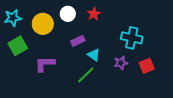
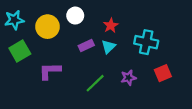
red star: (94, 14) -> (111, 26), moved
cyan triangle: (94, 55) -> (108, 47), moved, turned 40
purple star: (121, 63) -> (128, 78), moved

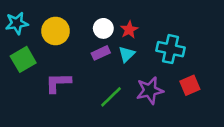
white circle: (75, 16) -> (103, 28), moved
purple star: (128, 78) -> (150, 90), size x1.5

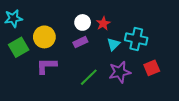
yellow circle: (56, 31) -> (44, 37), moved
cyan triangle: (127, 54) -> (114, 44), moved

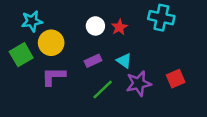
cyan star: (13, 18) -> (32, 21), moved
cyan cross: (136, 39) -> (161, 18), moved
purple rectangle: (80, 42) -> (93, 61), moved
cyan triangle: (114, 44) -> (124, 61), moved, turned -40

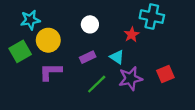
red star: (119, 27) -> (132, 35), moved

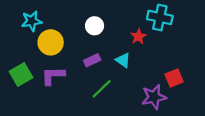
green square: (20, 51) -> (21, 74), moved
purple star: (130, 78) -> (154, 97), moved

